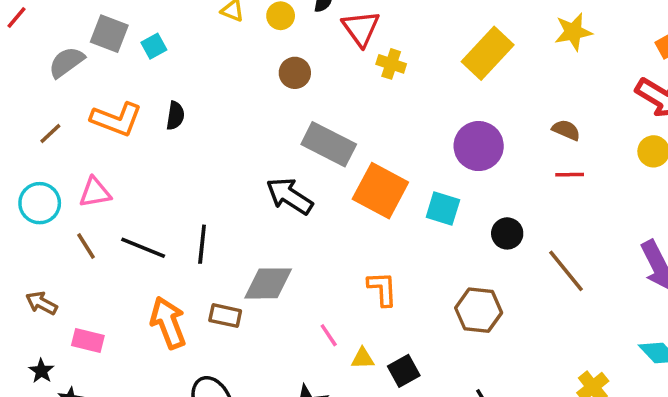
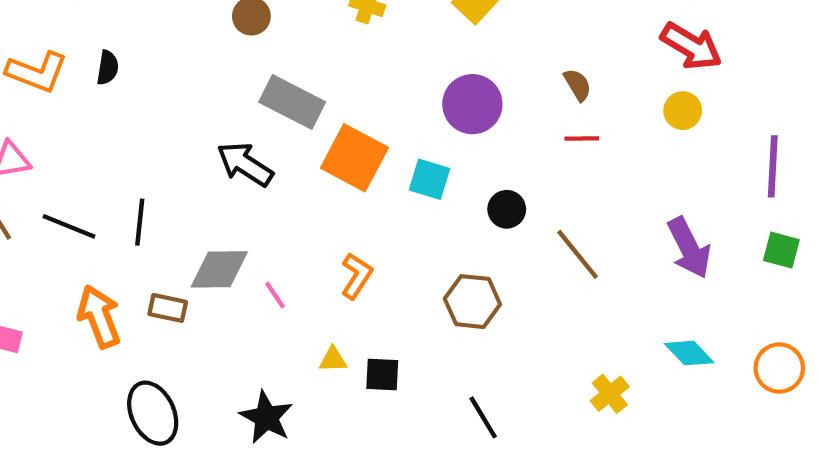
brown semicircle: (566, 130) -> (578, 85), turned 36
orange L-shape: (382, 289) -> (357, 276), turned 36
pink line: (329, 335) -> (275, 295), moved
black square: (404, 371) -> (382, 374), turned 32

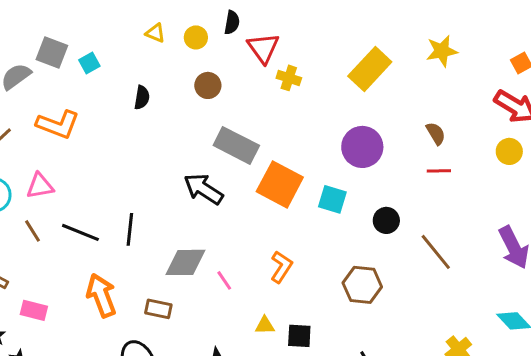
black semicircle: (108, 68) -> (142, 97), moved
brown rectangle: (168, 308) -> (158, 309), moved

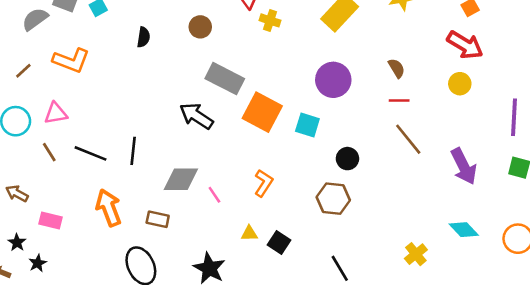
black circle: (386, 220) -> (347, 159), moved
brown line: (436, 252) -> (408, 139), moved
black square: (299, 336) -> (279, 243), turned 30

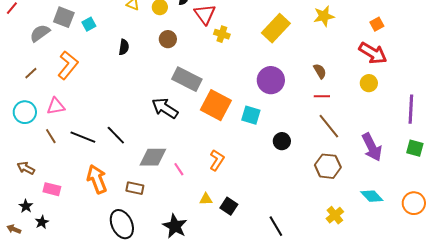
orange L-shape: (71, 60) -> (68, 65), turned -72
black line: (133, 151) -> (116, 135), turned -50
brown hexagon: (333, 199) -> (328, 166), moved

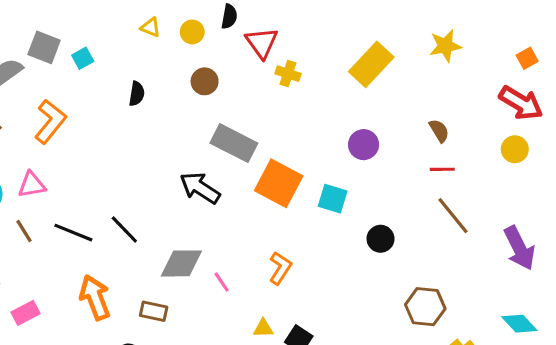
purple circle: (271, 80) -> (364, 145), size x0.7
brown hexagon: (328, 166) -> (425, 307), moved
pink rectangle: (52, 189) -> (26, 313), turned -42

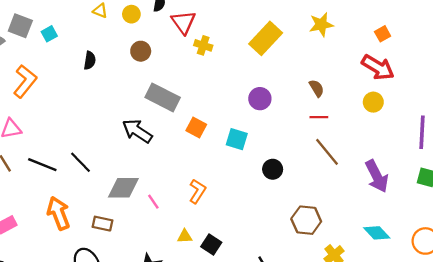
orange square: (279, 183) -> (196, 128), size x0.6

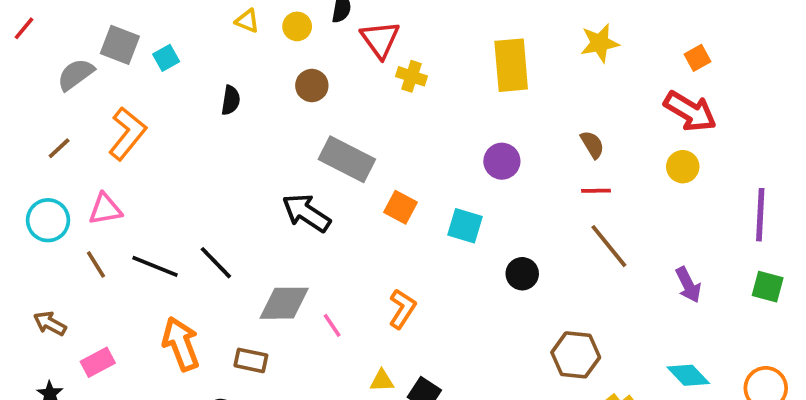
yellow rectangle: (266, 38) -> (511, 65), turned -48
purple arrow: (377, 176) -> (688, 285), size x0.7

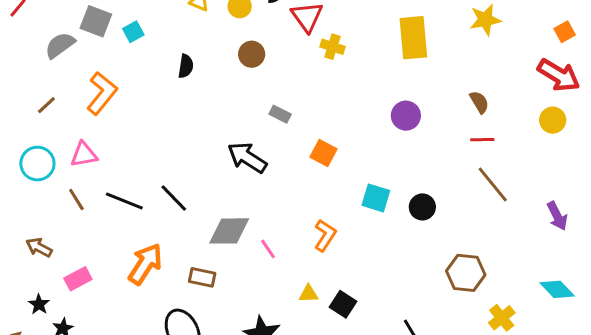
gray rectangle: (347, 159) -> (280, 114), size x0.5
cyan square: (465, 226) -> (376, 198), moved
orange arrow: (181, 344) -> (145, 264), turned 54

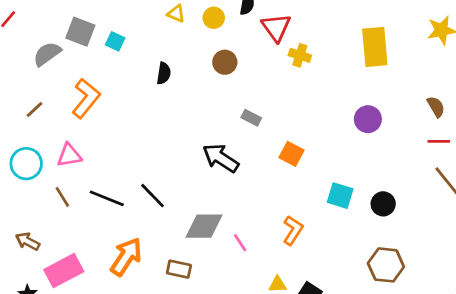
cyan square: (133, 32) -> (115, 41), turned -36
brown hexagon: (466, 273) -> (386, 265), moved
pink rectangle: (78, 279) -> (64, 271), size x1.5

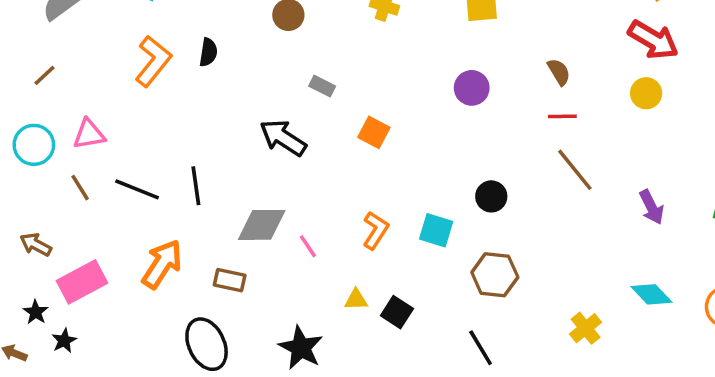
black semicircle: (164, 73) -> (208, 52), moved
orange L-shape: (86, 98) -> (153, 61), moved
black line: (153, 196) -> (196, 186), turned 36
cyan square: (340, 196) -> (436, 230), moved

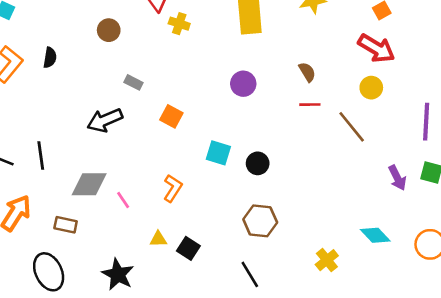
black arrow: (283, 138) -> (105, 120), turned -56
brown line: (575, 170) -> (352, 127), moved
purple arrow: (651, 207) -> (397, 178), moved
cyan square: (436, 230) -> (218, 153), moved

